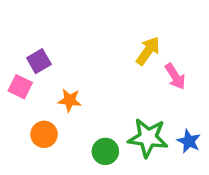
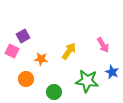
yellow arrow: (148, 51) -> (69, 51), moved
blue star: (189, 141) -> (112, 72), moved
green circle: (105, 151) -> (54, 92), moved

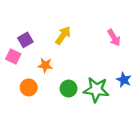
pink arrow: (103, 45) -> (114, 38), moved
yellow arrow: (69, 51) -> (63, 35), moved
green circle: (54, 92) -> (69, 89), moved

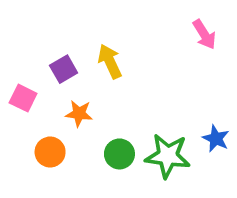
yellow arrow: (63, 35) -> (110, 61), turned -60
pink arrow: (114, 38) -> (204, 34), moved
purple square: (25, 40) -> (64, 69), moved

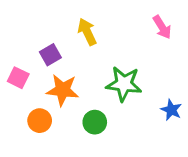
yellow arrow: (110, 61) -> (87, 32), moved
orange star: (79, 113) -> (63, 90), size x1.5
green star: (168, 156) -> (124, 84), moved

